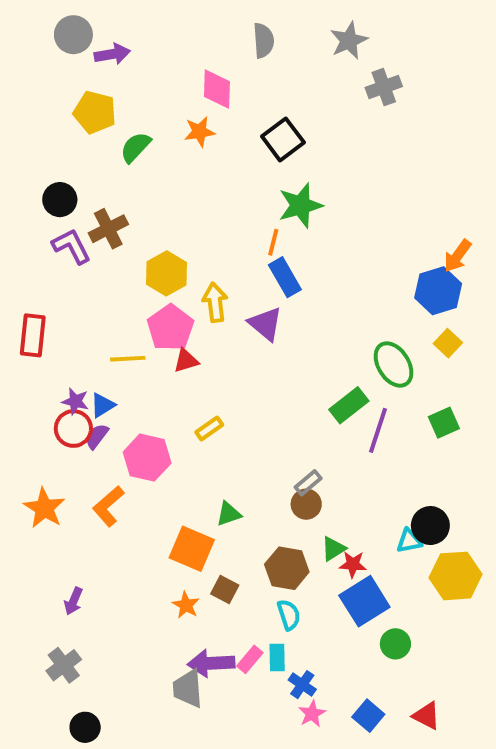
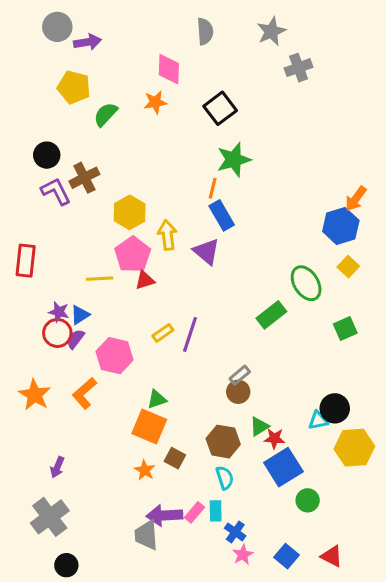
purple line: (378, 430) -> (190, 334), moved
green triangle: (229, 514) -> (157, 399), moved
gray cross: (64, 665) -> (50, 517), size x1.4

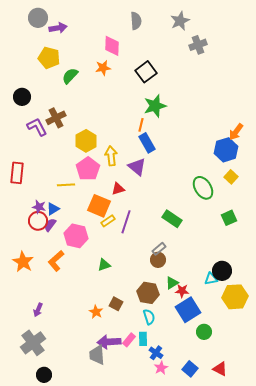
black circle: (47, 155) -> (22, 97), moved
red triangle: (145, 280) -> (118, 189), moved
green rectangle: (271, 315) -> (172, 219), moved, turned 72
orange square: (149, 426) -> (99, 206), moved

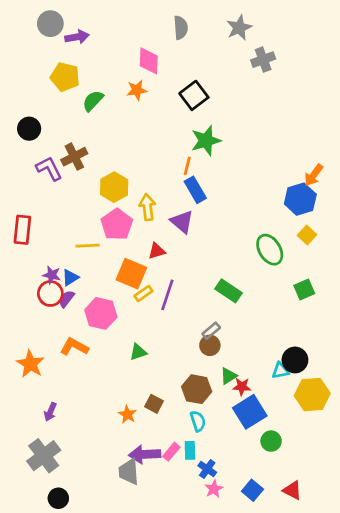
orange L-shape: (56, 261) -> (74, 347), turned 70
orange star: (23, 262) -> (30, 364), moved

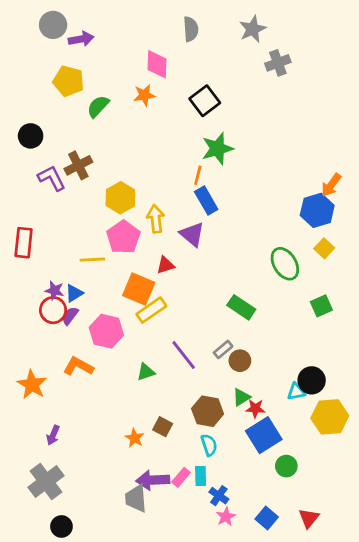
yellow rectangle: (143, 294) -> (151, 310), size x1.5
purple line: (167, 295) -> (184, 355), moved, turned -56
brown circle: (210, 345) -> (240, 361), moved
red triangle: (292, 490) -> (309, 518), turned 42

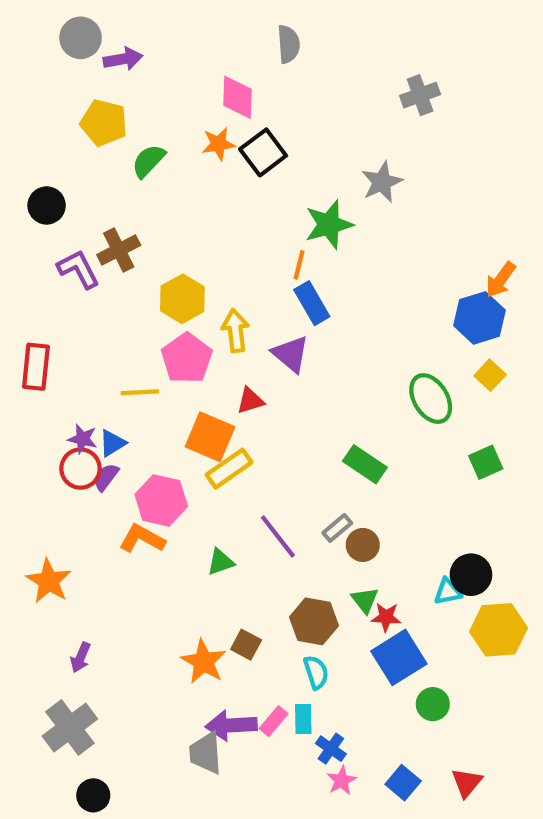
gray star: (253, 29) -> (382, 182), moved
black square: (205, 101) -> (263, 152), moved
orange L-shape: (78, 366) -> (142, 539), moved
green triangle: (241, 397) -> (365, 600), turned -36
orange star: (135, 438) -> (204, 662), size x1.5

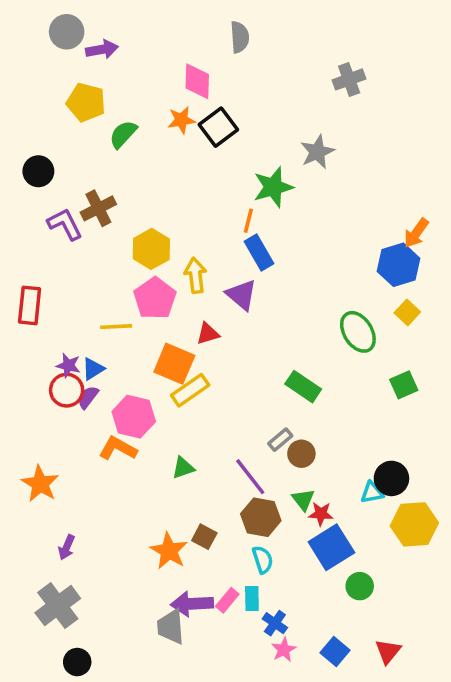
purple line: (278, 536) -> (250, 477), moved

